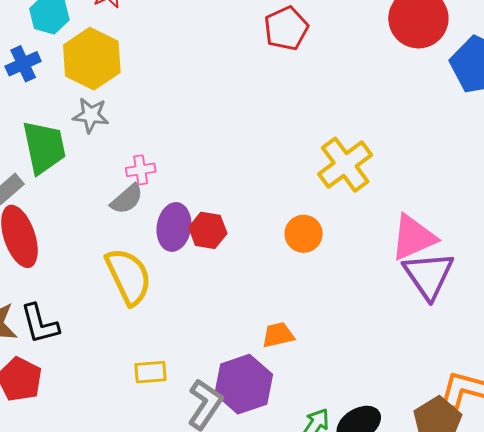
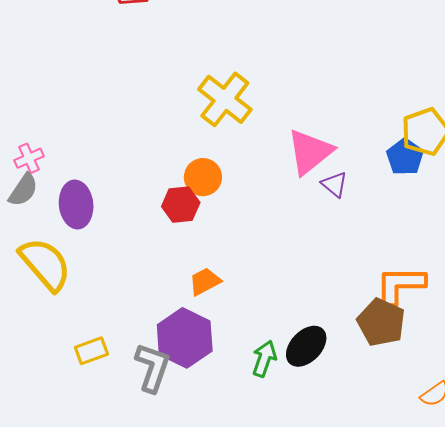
red hexagon: (208, 230) -> (181, 205), moved
purple triangle: (429, 275) -> (334, 184), size x0.5

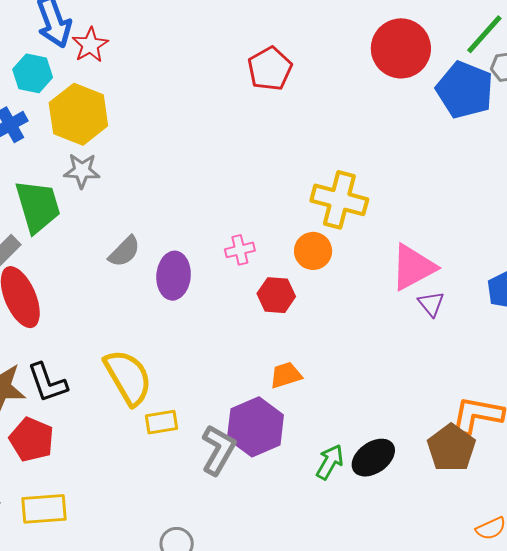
yellow cross: (225, 99) -> (339, 200), turned -34
pink cross: (29, 158) -> (240, 250), moved
orange circle: (203, 177) -> (313, 251), moved
yellow semicircle: (45, 264) -> (128, 377), moved

